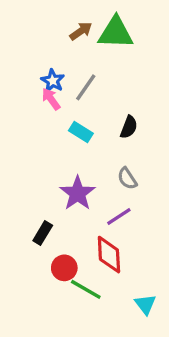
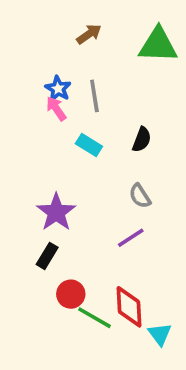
green triangle: (116, 33) -> (158, 45), moved
gray line: (86, 87) -> (94, 96), turned -44
purple star: (78, 193) -> (56, 212), moved
red diamond: (109, 255) -> (129, 307), moved

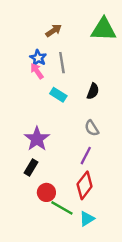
brown arrow: (89, 34) -> (54, 30), moved
purple line: (131, 238) -> (86, 156), turned -30
red diamond: (129, 307) -> (85, 185), moved, turned 40
cyan triangle: (160, 334) -> (87, 219), moved, turned 35

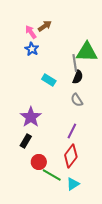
green triangle: (104, 29) -> (87, 52), moved
gray line: (62, 63) -> (75, 63), moved
pink arrow: (37, 71) -> (31, 32), moved
gray semicircle: (92, 128) -> (77, 100), moved

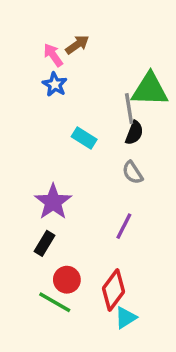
red diamond: (71, 156) -> (114, 290), moved
green line: (52, 175) -> (55, 302), moved

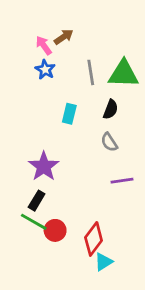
gray line: (129, 109) -> (91, 72), moved
cyan rectangle: (84, 138) -> (69, 114), turned 72
purple line: (124, 226) -> (122, 181), moved, turned 55
green line: (55, 302) -> (34, 222), moved

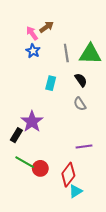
black semicircle: (111, 109) -> (81, 80), turned -56
purple line: (122, 181) -> (84, 147), moved
black rectangle: (37, 201) -> (16, 135), moved

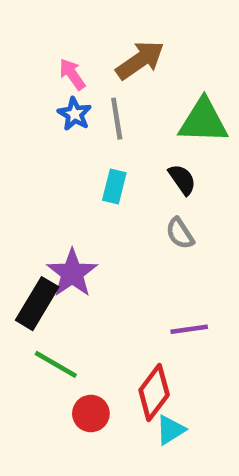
brown arrow: (47, 27) -> (140, 60), moved, size x1.5
gray line: (66, 53) -> (117, 119), moved
black rectangle: (16, 135) -> (37, 304), size x1.5
red circle: (40, 168) -> (91, 414), moved

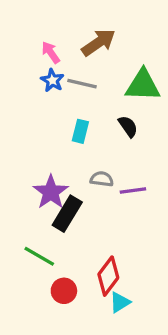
gray line: (117, 119) -> (82, 84), turned -68
gray semicircle: (180, 233) -> (102, 179), moved, turned 130
black rectangle: (37, 304) -> (67, 214), moved
purple line: (189, 329) -> (133, 191), moved

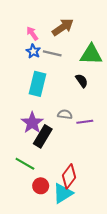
cyan rectangle: (80, 131) -> (38, 84), moved, size x1.6
cyan triangle: (120, 302) -> (63, 193), moved, size x1.5

